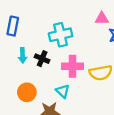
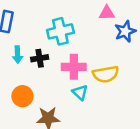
black cross: (42, 59) -> (40, 58), turned -32
cyan triangle: (63, 91) -> (80, 93), moved

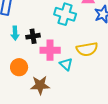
cyan cross: (60, 31) -> (65, 14), moved, turned 30
pink cross: (74, 67) -> (50, 50), moved

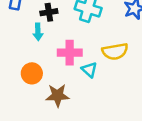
cyan arrow: (15, 33) -> (38, 32), moved
black cross: (33, 36) -> (49, 12), moved

